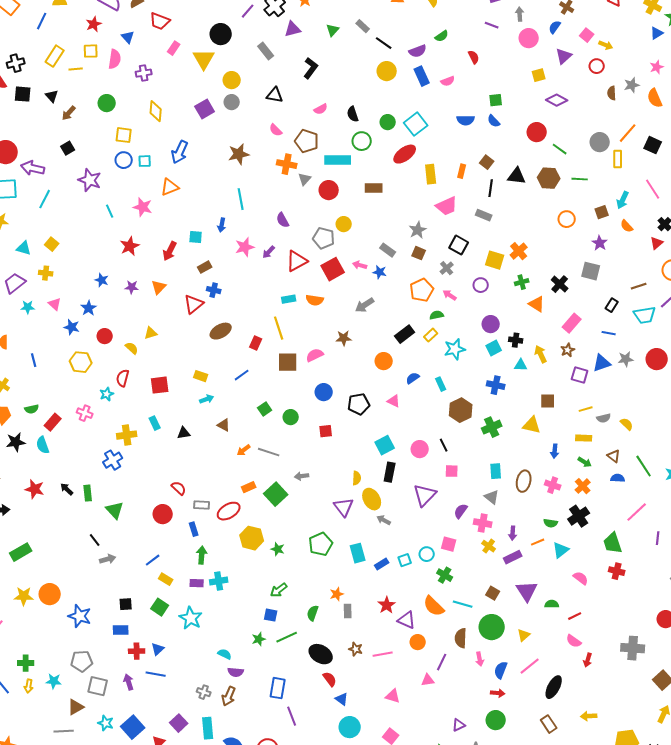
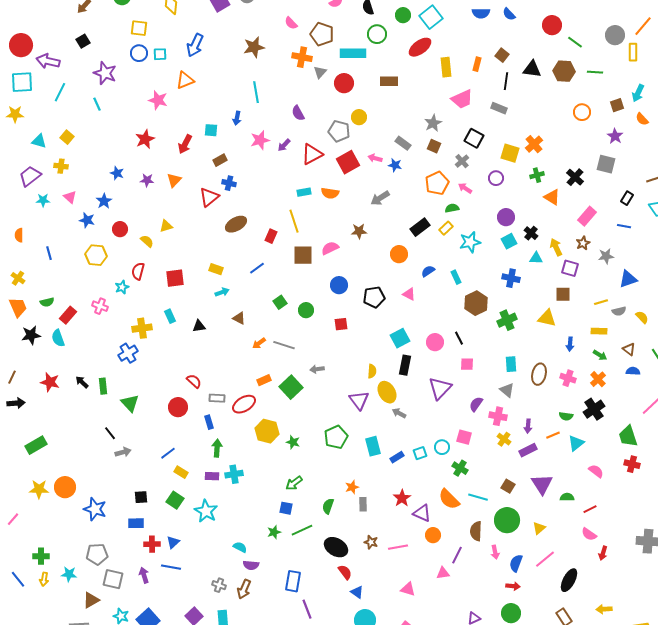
cyan line: (110, 211) -> (97, 104), moved
black cross: (516, 340) -> (531, 233), turned 32
gray star: (626, 359) -> (606, 256), moved
blue triangle: (602, 363) -> (628, 279), moved
purple square: (580, 375) -> (570, 268), moved

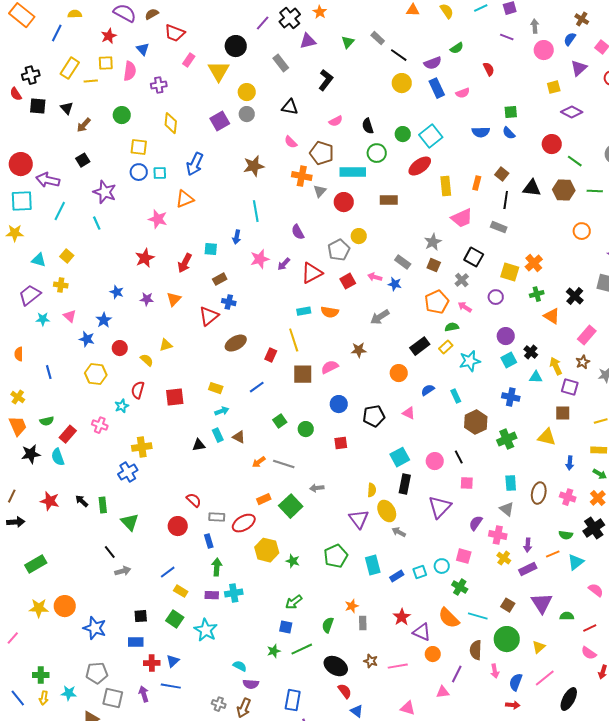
gray pentagon: (339, 131) -> (339, 250), turned 30
red square: (348, 162) -> (348, 281), size x0.7
cyan rectangle: (170, 316) -> (218, 435), moved

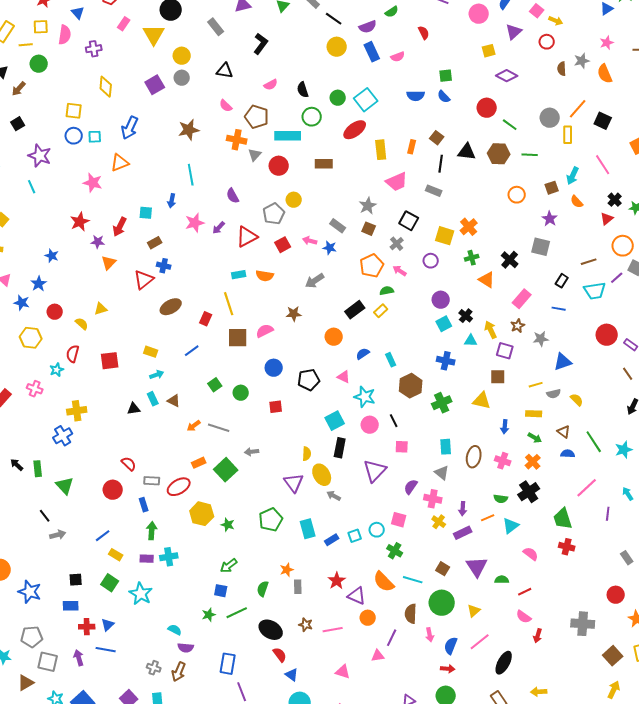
green circle: (122, 115) -> (39, 64), moved
purple star: (147, 299) -> (98, 242), moved
cyan star: (470, 361) -> (365, 397), moved, turned 30

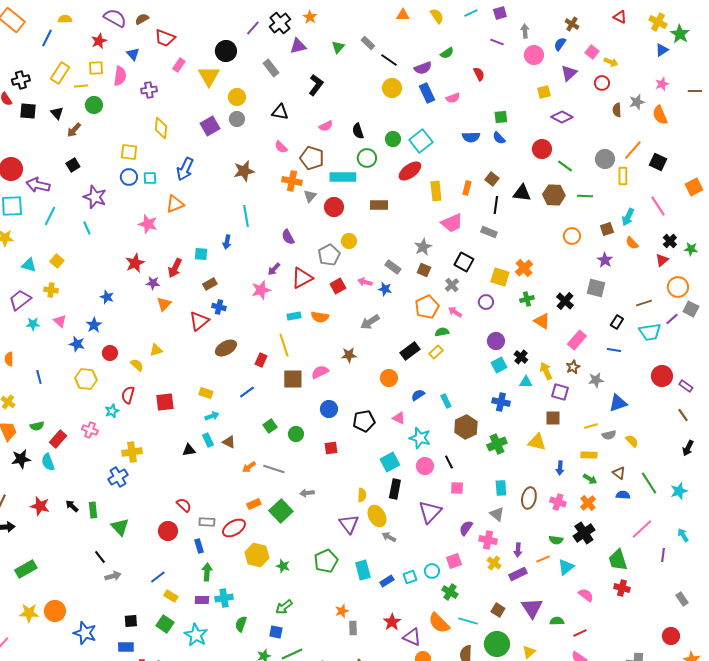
pink star: (195, 223) -> (261, 290), moved
pink square: (399, 520) -> (454, 561), turned -35
green semicircle: (263, 589) -> (241, 624), moved

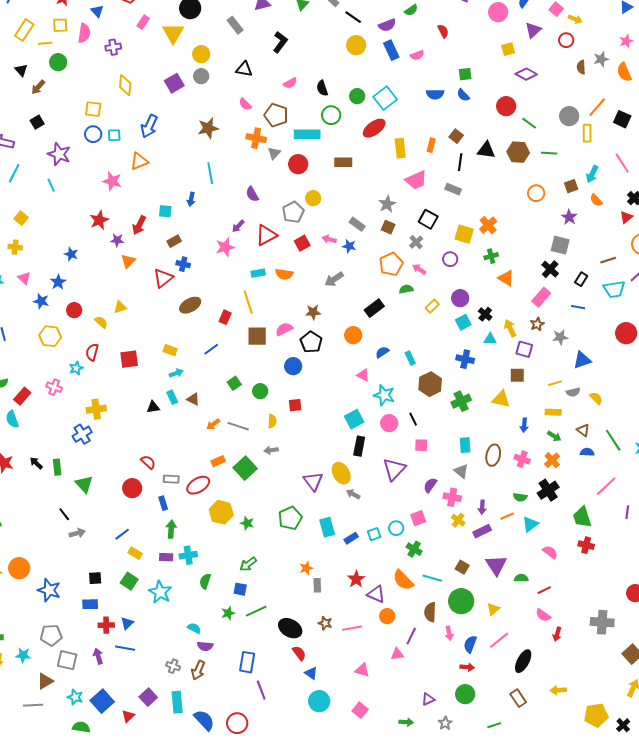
black cross: (565, 301) -> (550, 269), moved
yellow rectangle: (436, 352) -> (432, 306), moved
black pentagon: (364, 421) -> (311, 342), moved, turned -30
yellow semicircle: (362, 495) -> (272, 421), moved

